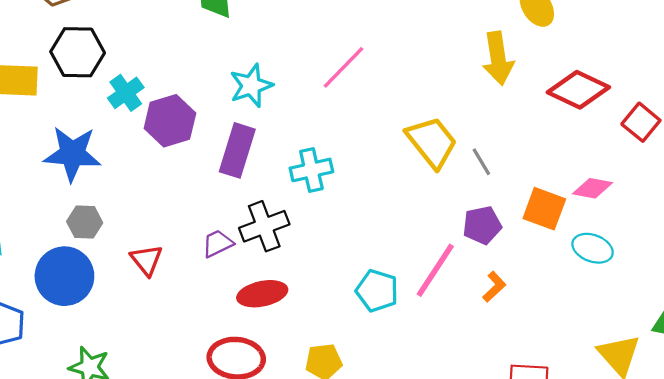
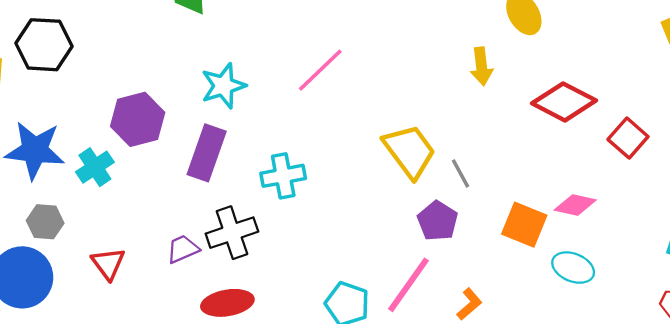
yellow arrow: (498, 58) -> (482, 66), size x0.7
cyan cross: (126, 93) -> (95, 167), moved
purple pentagon: (482, 225) -> (438, 221), moved, turned -30

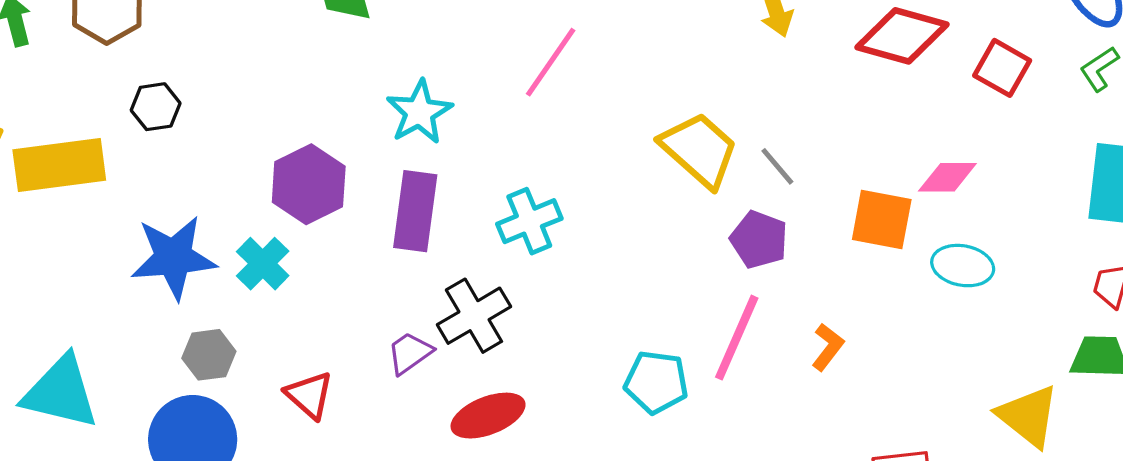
black hexagon: (44, 45) -> (156, 107), size x0.6

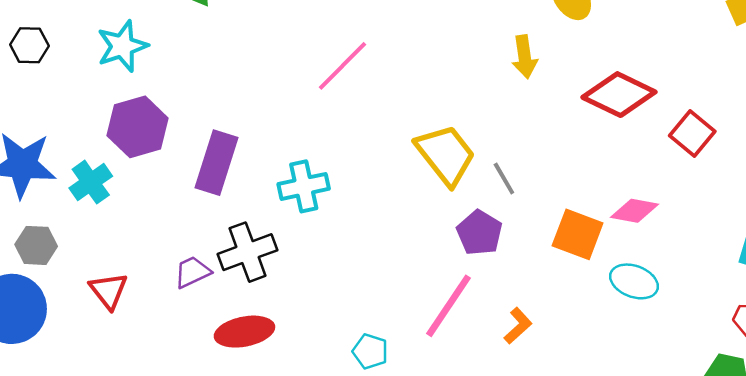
cyan star: (419, 112) -> (122, 46), moved
cyan pentagon: (656, 382) -> (370, 351), moved, size x0.7

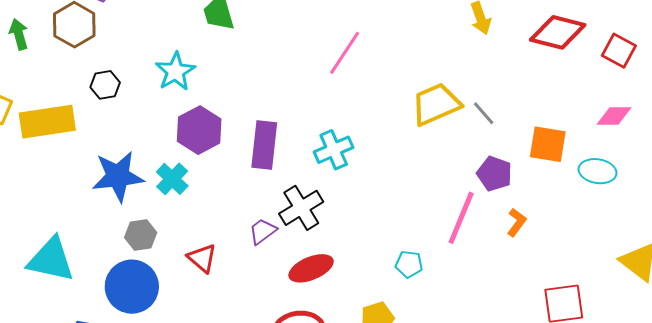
yellow trapezoid: (446, 155) -> (436, 104), turned -64
pink diamond: (635, 211) -> (614, 116), moved
purple pentagon: (479, 233) -> (494, 174), moved

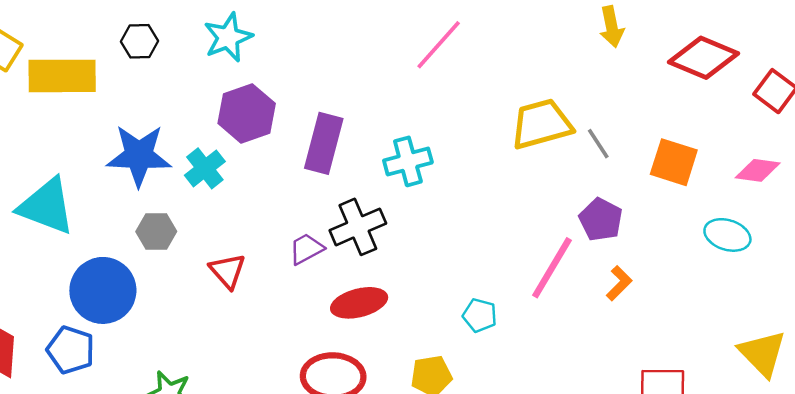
orange square: (548, 144) -> (674, 162), moved
cyan triangle: (51, 260) -> (46, 206), moved
blue circle: (132, 287) -> (103, 290), moved

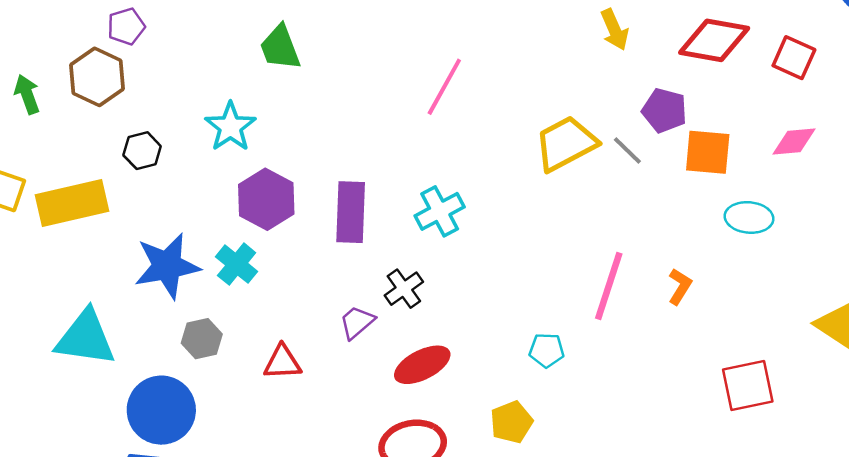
purple pentagon: (601, 220) -> (664, 110), moved
black cross: (358, 227) -> (404, 289), size x0.7
cyan ellipse: (727, 235) -> (749, 217), moved
red triangle: (228, 271) -> (282, 362), turned -39

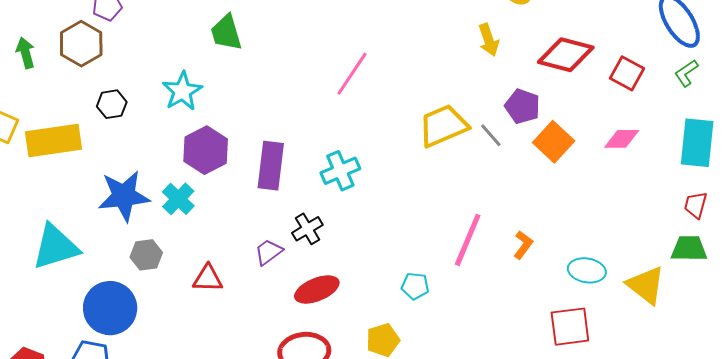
orange square: (708, 152) -> (554, 142), turned 33
cyan ellipse: (749, 217) -> (587, 270), moved
cyan triangle: (85, 338) -> (55, 247), turned -30

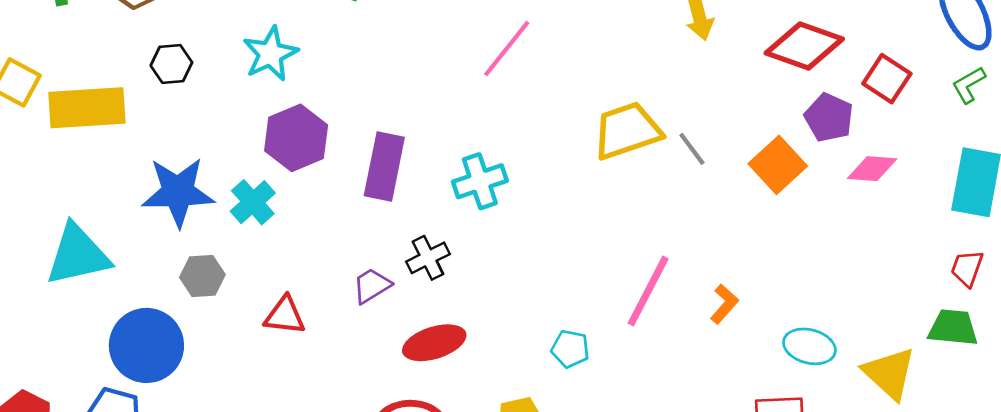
purple pentagon: (522, 106) -> (829, 118), moved

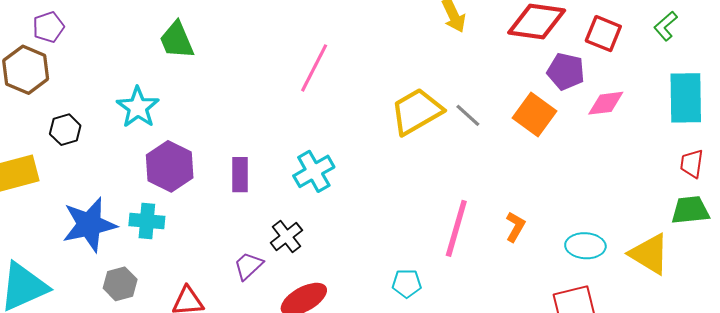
purple rectangle: (384, 166) -> (240, 175), size x0.7
cyan cross: (253, 202) -> (147, 221), turned -32

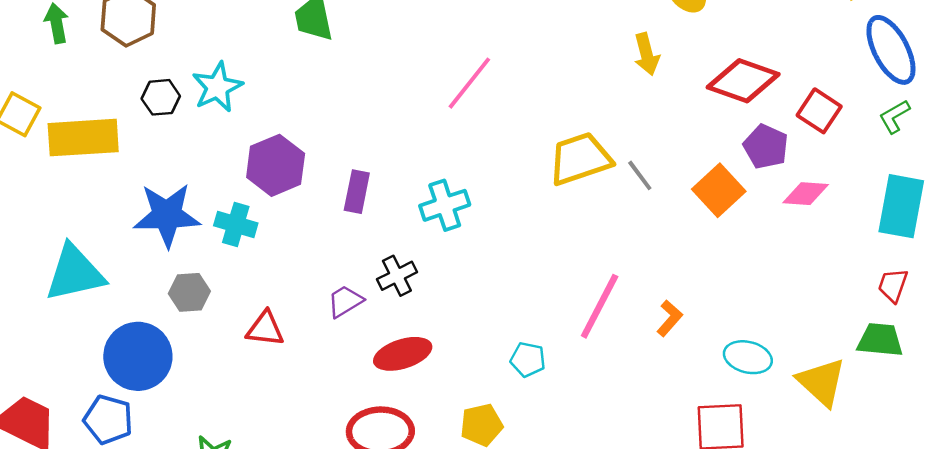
cyan star: (138, 107) -> (217, 87), moved

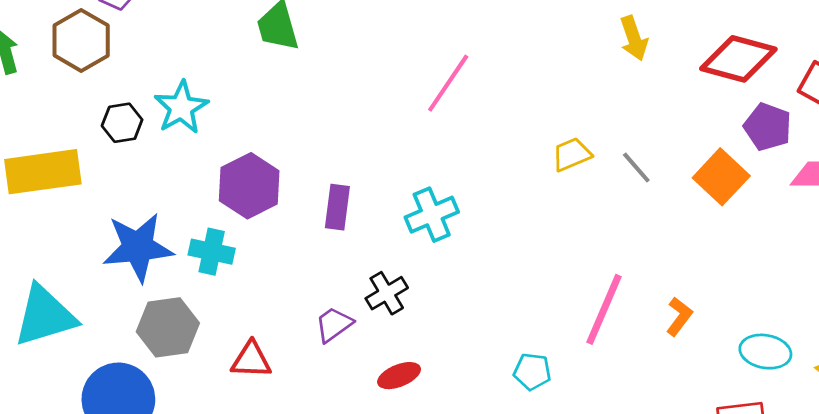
yellow trapezoid: (580, 159) -> (572, 154), size x0.6
gray hexagon: (189, 292) -> (168, 327), size x1.4
red ellipse: (403, 354) -> (399, 376), size x0.7

